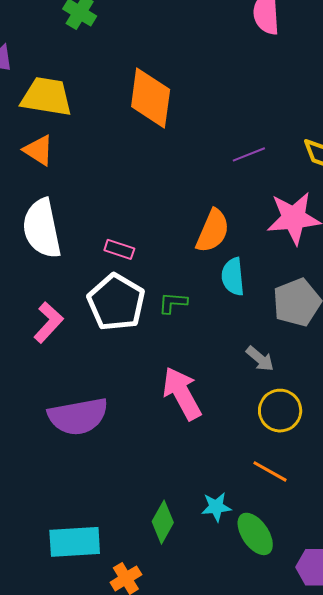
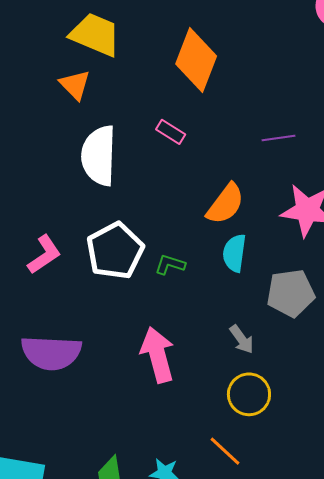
white semicircle: (42, 228) -> (99, 156), moved
pink rectangle: (119, 249) -> (171, 132), moved

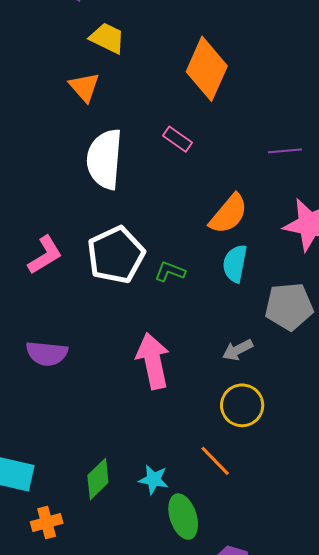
yellow trapezoid: (95, 35) -> (107, 38), size x0.7
gray arrow: (242, 339) -> (238, 350), turned 96
purple semicircle: (51, 353) -> (47, 353), size x0.7

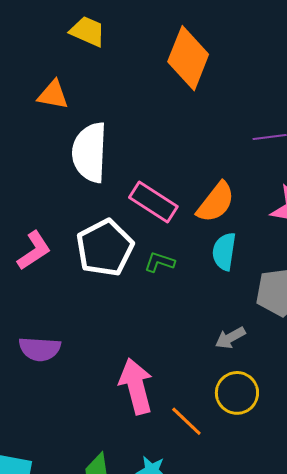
orange triangle: (84, 87) -> (53, 95), moved, turned -36
pink rectangle: (177, 139) -> (153, 202), moved, size x1.6
pink arrow: (153, 361) -> (136, 386), moved
orange line: (215, 461) -> (186, 421), moved

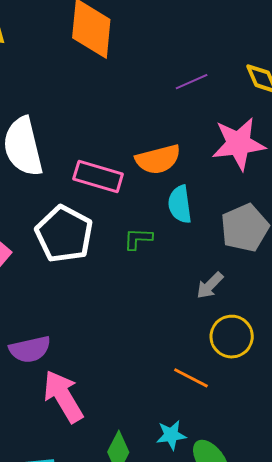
orange semicircle: (216, 202) -> (158, 159), turned 54
green L-shape: (160, 262) -> (138, 239), moved
pink arrow: (136, 386) -> (63, 396), moved

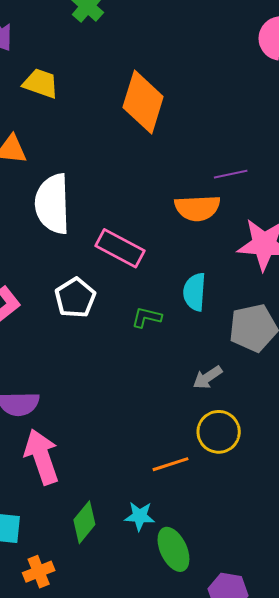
orange semicircle: (158, 159) -> (197, 208), moved
white pentagon: (64, 234) -> (75, 298), size x0.7
orange line: (191, 378) -> (170, 464), turned -57

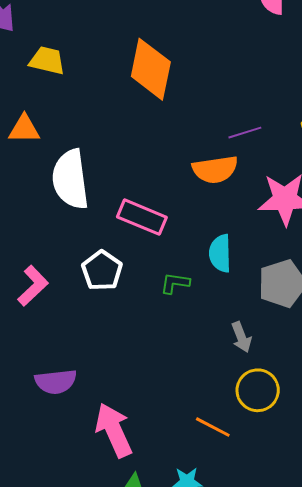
gray arrow: (208, 377) -> (241, 337), turned -72
pink arrow: (42, 457) -> (114, 430), moved
orange line: (170, 464) -> (213, 427), turned 51

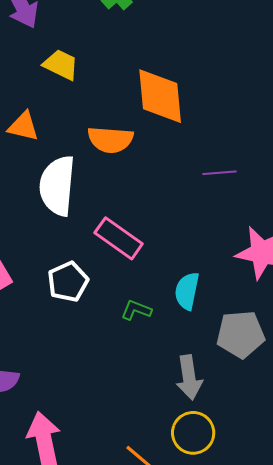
orange diamond: (151, 69) -> (160, 96), turned -30
purple line: (245, 133) -> (220, 173), moved
orange semicircle: (215, 169) -> (110, 140), moved
gray arrow: (241, 337) -> (189, 377), size x1.4

